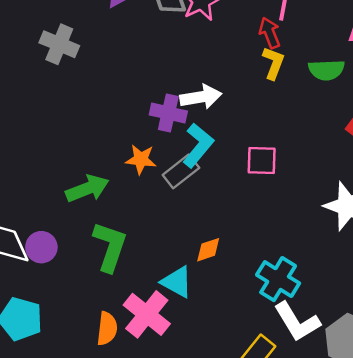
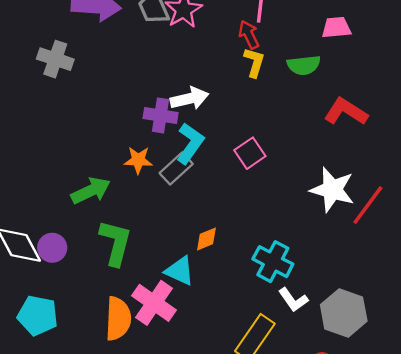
pink square: (262, 161) -> (250, 153), turned -32
white L-shape: (297, 322) -> (293, 300), size x0.7
orange semicircle: (107, 329) -> (118, 319), size x1.4

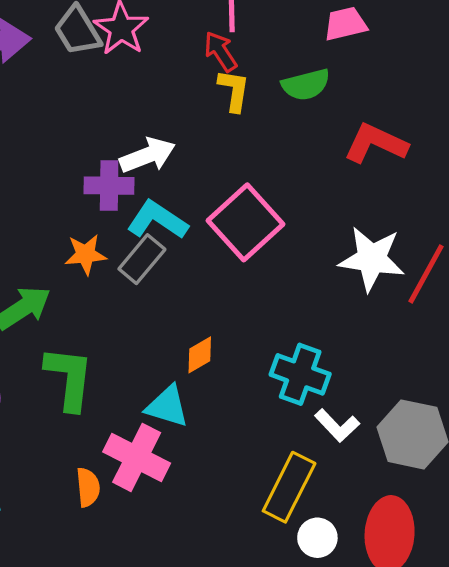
cyan L-shape: (190, 143) -> (157, 220), turned -84
pink square: (250, 153) -> (245, 222), size x1.6
orange semicircle: (118, 319) -> (88, 487), size x0.6

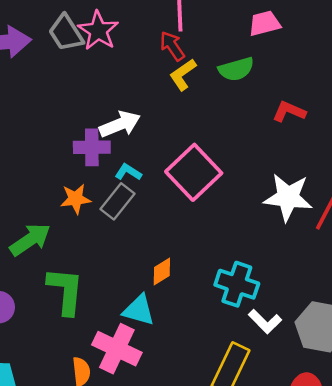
yellow L-shape: (234, 90) -> (183, 75), turned -132
red L-shape: (376, 143) -> (289, 112), size x0.7
cyan L-shape: (157, 220) -> (128, 172), size x0.6

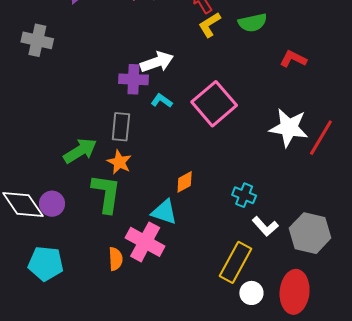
orange star: (76, 199) -> (119, 162), moved, turned 30
gray rectangle: (118, 201) -> (121, 127), moved, turned -36
cyan cross: (237, 284) -> (244, 195), size x0.7

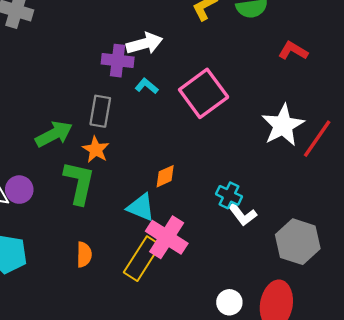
white star: (289, 128) -> (283, 125), turned 30
white L-shape: (265, 226) -> (243, 215), moved
pink cross: (145, 242) -> (167, 237), moved
yellow rectangle: (235, 262) -> (142, 259), moved

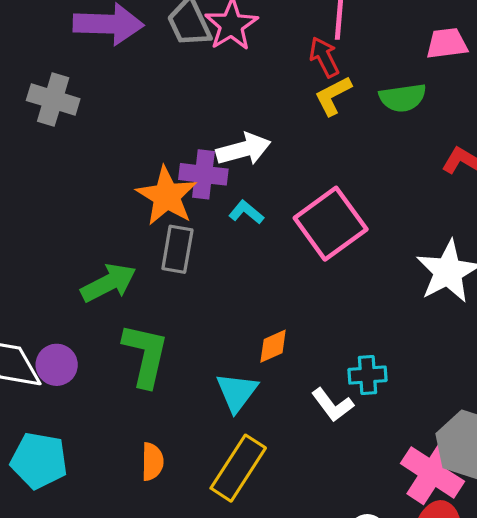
orange star: (96, 149) -> (167, 196), moved, size x1.5
cyan cross: (229, 195) -> (367, 375), turned -30
cyan triangle: (141, 207) -> (237, 392), turned 44
white L-shape: (243, 215) -> (332, 405), moved
pink cross: (167, 237) -> (432, 472), moved

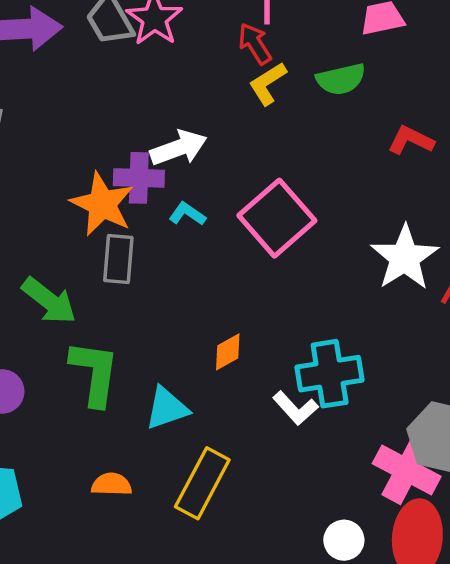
green arrow: (108, 283) -> (49, 301), turned 70
cyan cross: (367, 375) -> (330, 374), size x1.6
cyan triangle: (237, 392) -> (167, 408), moved, turned 39
orange semicircle: (152, 462) -> (112, 484), turned -84

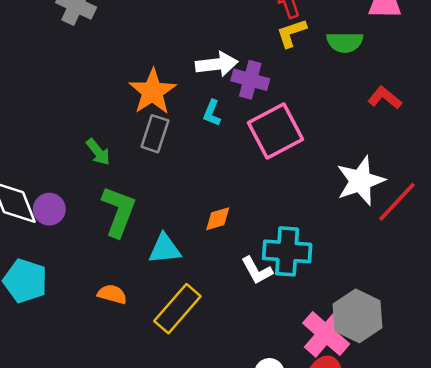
purple cross: (139, 178) -> (250, 80), moved
cyan L-shape: (187, 214) -> (212, 113), turned -116
green arrow: (49, 301) -> (98, 152), size x0.7

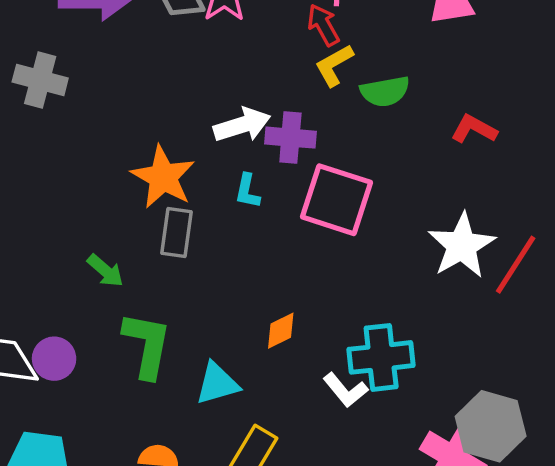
green semicircle: (345, 42) -> (385, 91), moved
pink square: (275, 131) -> (336, 200), turned -34

